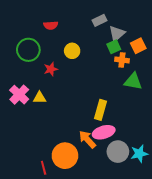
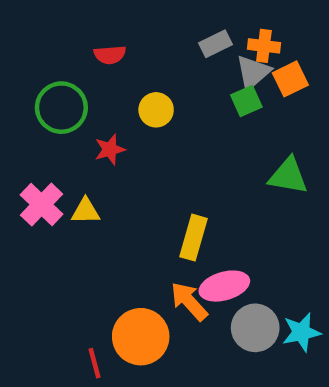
orange square: (138, 46) -> (290, 79), moved
orange cross: (122, 60) -> (264, 46), moved
yellow rectangle: (101, 110) -> (194, 238), moved

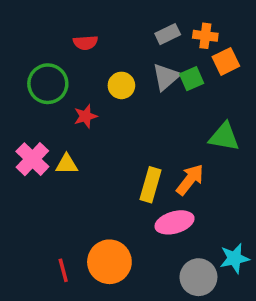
gray triangle: (253, 72) -> (166, 77), moved
orange arrow: (189, 301) -> (190, 180), moved, turned 80
gray circle: (255, 328) -> (198, 277), moved
red line: (94, 363) -> (63, 270), moved

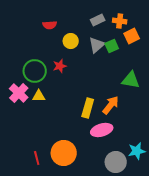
green circle: (48, 84) -> (35, 71), moved
yellow circle: (121, 85) -> (71, 41), moved
red star: (85, 116) -> (60, 66), moved

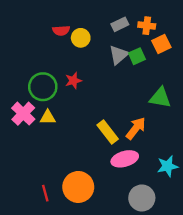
yellow circle: (71, 41) -> (81, 38), moved
yellow rectangle: (88, 108) -> (108, 132), turned -54
cyan star: (137, 151) -> (168, 166), moved

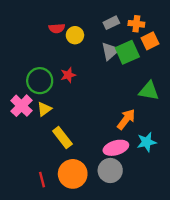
green square: (137, 56) -> (127, 52), size x1.5
yellow triangle: (48, 117) -> (44, 109), turned -35
yellow rectangle: (108, 132) -> (62, 138), moved
cyan star: (168, 166) -> (147, 142), moved
gray circle: (142, 198) -> (110, 171), moved

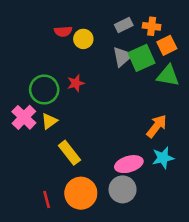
green triangle: (149, 91) -> (168, 76), moved
orange arrow: (126, 119) -> (157, 126), moved

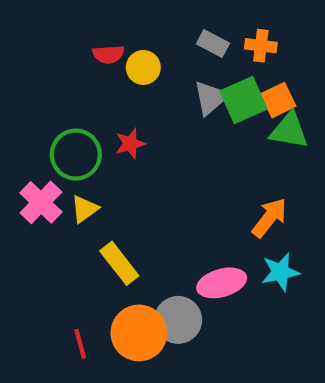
gray rectangle: (124, 25) -> (213, 44), turned 54
orange square: (167, 45) -> (278, 100), moved
gray circle: (123, 189) -> (178, 320), moved

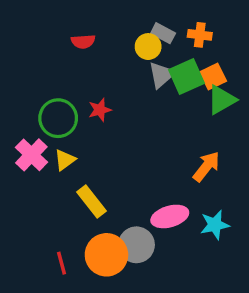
yellow circle: (143, 67) -> (148, 47), moved
green triangle: (289, 131) -> (221, 100), turned -40
cyan star: (280, 272) -> (215, 225), moved

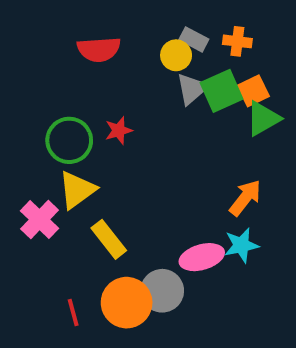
red semicircle: (83, 42) -> (99, 49), size x1.5
pink cross: (31, 155) -> (40, 220), moved
yellow triangle: (65, 160) -> (77, 190), size x1.5
cyan star: (215, 225) -> (241, 245), moved

